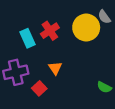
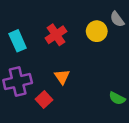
yellow circle: (86, 28) -> (97, 31), size x0.7
cyan rectangle: (28, 38) -> (18, 41), moved

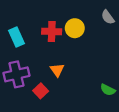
yellow circle: (97, 31) -> (75, 28), moved
red cross: (56, 35) -> (52, 31), turned 36

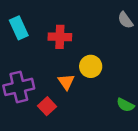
yellow circle: (75, 28) -> (91, 66), moved
cyan rectangle: (16, 37) -> (19, 28), moved

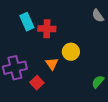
cyan rectangle: (19, 28) -> (27, 22), moved
green semicircle: (125, 105) -> (98, 82), turned 104

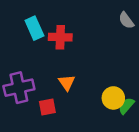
yellow circle: (71, 52) -> (113, 98), moved
red square: (37, 83) -> (47, 107), turned 32

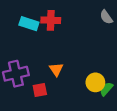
cyan rectangle: (34, 28) -> (29, 24), turned -48
red cross: (60, 37) -> (51, 20), moved

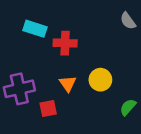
red cross: (51, 20) -> (65, 43), moved
yellow circle: (95, 82) -> (100, 80), moved

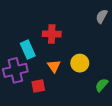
gray semicircle: (128, 21) -> (102, 16), turned 64
cyan rectangle: (35, 29) -> (28, 50), moved, turned 48

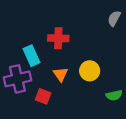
green semicircle: (102, 85) -> (114, 95), turned -144
red square: (38, 86) -> (43, 96), turned 32

